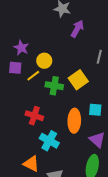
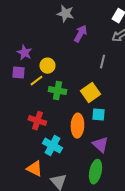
yellow square: (78, 80) -> (90, 93), moved

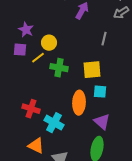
yellow square: (90, 93) -> (92, 70), turned 30
red cross: (37, 121) -> (31, 109), moved

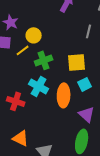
green cross: (59, 68) -> (44, 60), turned -30
cyan square: (100, 92) -> (85, 84), turned -32
cyan cross: (54, 123) -> (39, 86), moved

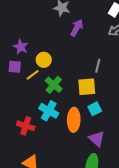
gray line: (89, 31) -> (98, 66), moved
green cross: (44, 60) -> (54, 85), turned -30

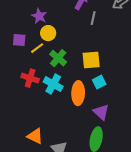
purple star: (21, 47) -> (39, 16), moved
gray line: (98, 66) -> (93, 18), moved
red cross: (26, 126) -> (30, 78), moved

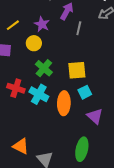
purple star: (39, 16) -> (42, 24), moved
yellow line: (37, 48) -> (13, 25), moved
purple triangle: (101, 112) -> (95, 116), moved

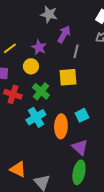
yellow square: (77, 70) -> (68, 77), moved
red cross: (16, 88) -> (13, 94), moved
cyan cross: (39, 94) -> (36, 117), turned 30
purple triangle: (95, 116) -> (80, 147), moved

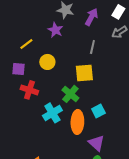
purple arrow: (64, 34) -> (91, 17), moved
purple star: (39, 47) -> (55, 30), moved
green cross: (41, 91) -> (70, 94), moved

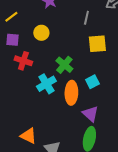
yellow line: (26, 44) -> (11, 17), moved
yellow square: (84, 73) -> (97, 44), moved

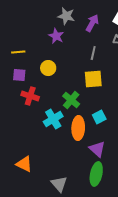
yellow line: (11, 17) -> (18, 52), turned 32
yellow square: (97, 44) -> (93, 79), moved
orange triangle: (28, 136) -> (24, 164), moved

